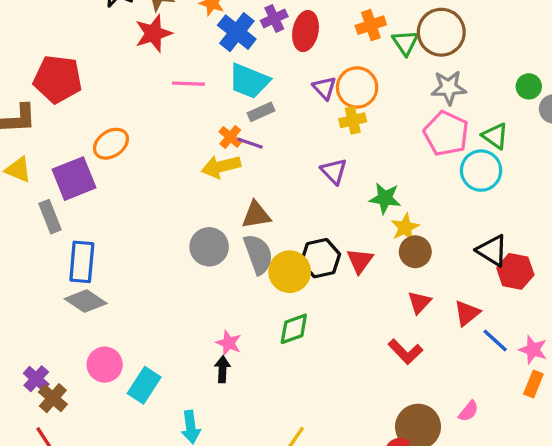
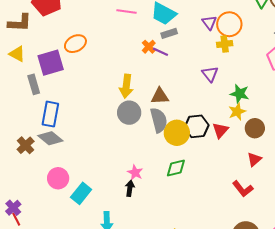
yellow arrow: (221, 166) -> (126, 86), moved, turned -75
yellow star: (405, 227) -> (237, 112), moved
purple cross: (36, 379) -> (13, 208), moved
brown cross: (53, 398) -> (26, 145), moved

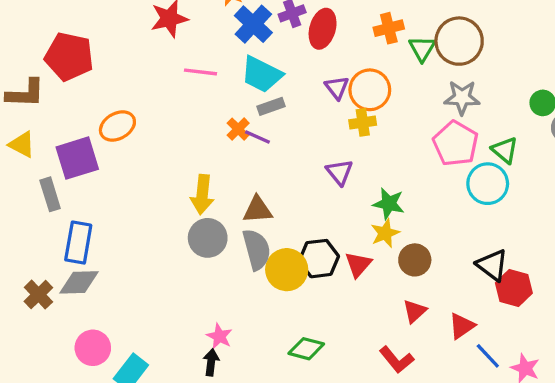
gray diamond: (50, 138) -> (79, 282), turned -40
green diamond: (176, 168) -> (306, 349), moved, turned 30

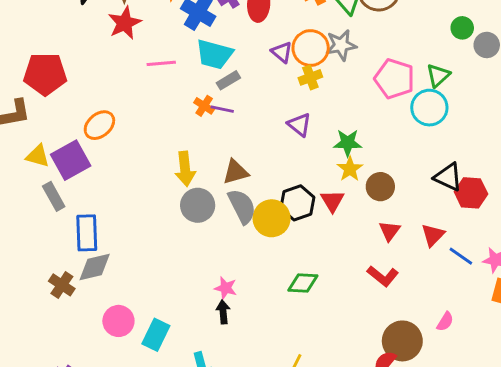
gray star: (462, 98) -> (341, 45), moved
yellow triangle: (22, 144) -> (38, 156), moved
green triangle: (505, 150) -> (438, 75), turned 50

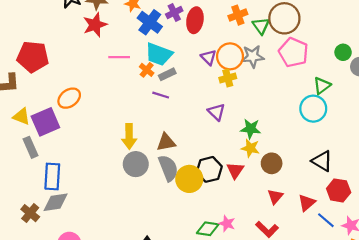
pink pentagon: (394, 79) -> (293, 52), moved
orange cross: (204, 106) -> (147, 70), moved
yellow star: (350, 169) -> (250, 148), turned -30
red hexagon: (471, 193) -> (339, 190), moved
pink star: (226, 288) -> (227, 224), moved

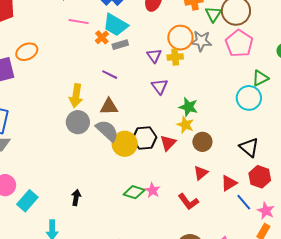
purple triangle: (209, 57) -> (154, 56), moved
purple line: (161, 95) -> (110, 75), moved
gray semicircle: (168, 168) -> (107, 131), turned -35

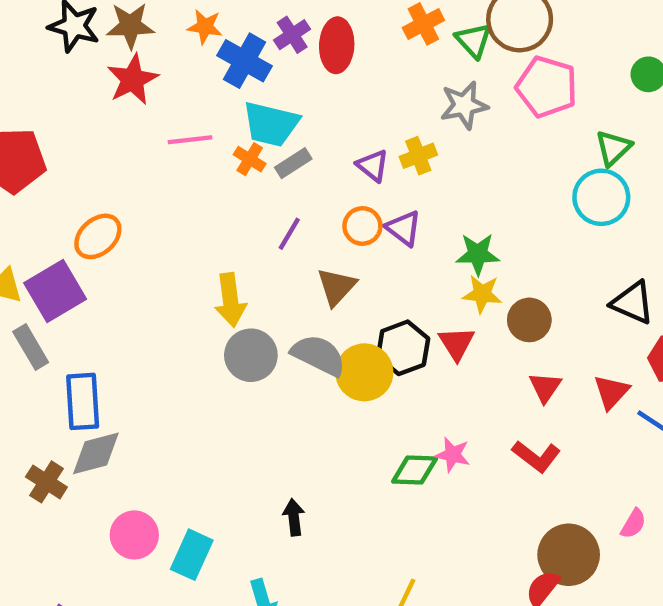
orange circle: (180, 38) -> (362, 226), moved, size x0.7
purple line: (110, 75) -> (289, 234), turned -70
brown triangle: (109, 107) -> (336, 287), moved, turned -30

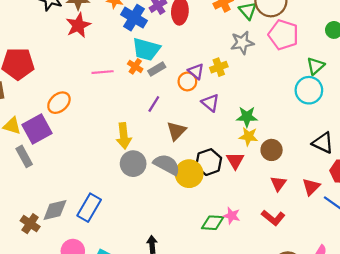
pink line: (190, 140) -> (103, 72), moved
orange circle: (362, 226) -> (187, 81), moved
blue rectangle: (83, 401) -> (89, 208), moved, turned 32

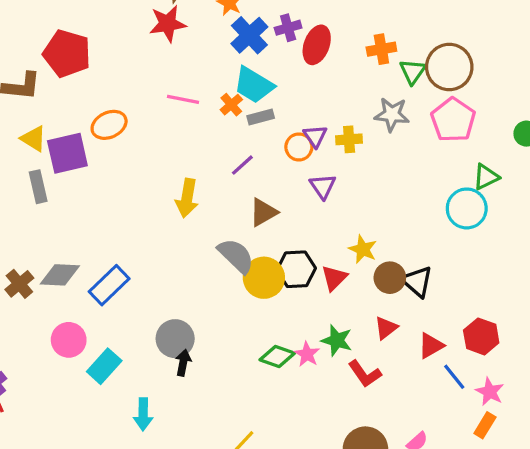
green star: (247, 117) -> (337, 340), moved
black triangle: (323, 143) -> (417, 282), moved
gray circle: (133, 164) -> (175, 339), moved

